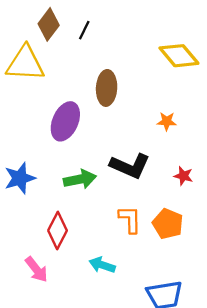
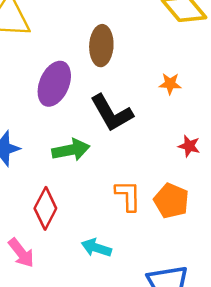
black L-shape: (130, 166) -> (112, 113), moved, turned 36

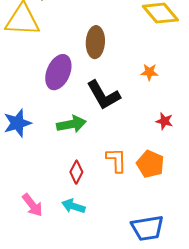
red diamond: (45, 208) -> (76, 172), moved, size x0.7
cyan arrow: (96, 248) -> (73, 206), moved

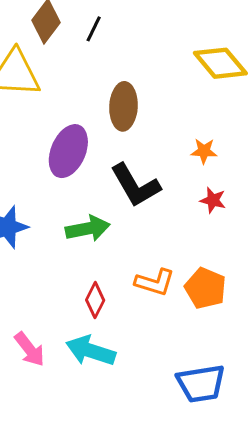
red star: (164, 121) -> (213, 200), moved
orange L-shape: (116, 160) -> (155, 282), turned 108
cyan arrow: (73, 206) -> (91, 351), size x1.4

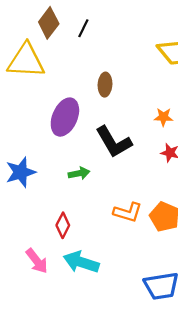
brown ellipse: (123, 106) -> (105, 85), size x0.7
green arrow: (88, 229) -> (79, 173), size x0.7
red diamond: (95, 300) -> (63, 225), moved

